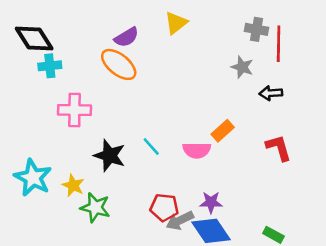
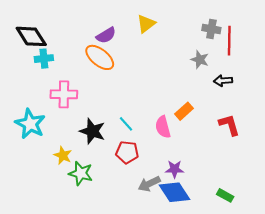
pink semicircle: (197, 150) -> (163, 127), turned 75
cyan star: (33, 178) -> (30, 124), moved
red pentagon: (164, 208) -> (127, 152), moved

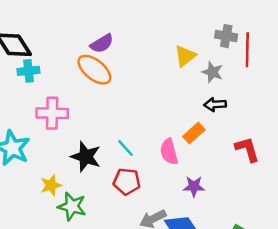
yellow triangle: (146, 24) -> (185, 56), moved
black arrow: (223, 81) -> (215, 104), moved
yellow star: (63, 155) -> (51, 185), turned 30
purple star: (175, 169) -> (194, 186), moved

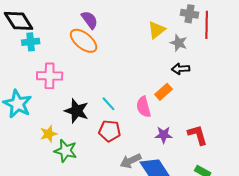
purple semicircle: (102, 44) -> (90, 20), turned -96
red L-shape: (247, 149) -> (198, 135), moved

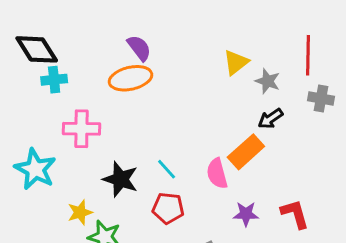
gray cross: (190, 14) -> (321, 98), moved
orange ellipse: (84, 41) -> (131, 78), turned -52
black arrow: (181, 69) -> (270, 119), turned -30
orange rectangle: (164, 92) -> (246, 152), size x1.4

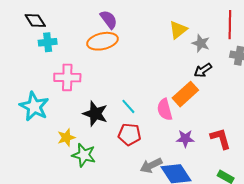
black diamond: (37, 49) -> (35, 21), size x0.7

